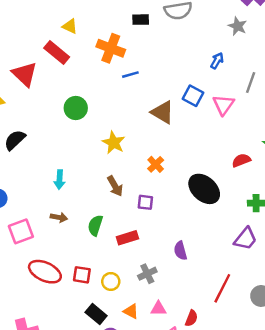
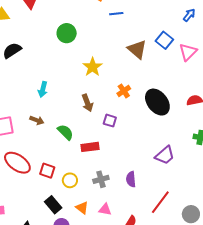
black ellipse: (204, 189) -> (157, 102), moved
green semicircle: (95, 225) -> (65, 132), turned 108
purple trapezoid: (245, 239) -> (165, 155), moved
purple semicircle: (180, 251) -> (131, 179), moved

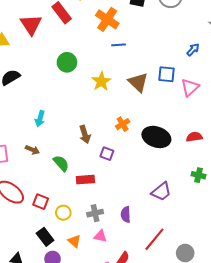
blue square: (164, 40) -> (166, 74), turned -36
yellow star: (93, 67) -> (101, 81), moved
black ellipse: (157, 102) -> (156, 137), turned -36
pink triangle: (105, 209) -> (100, 236), moved

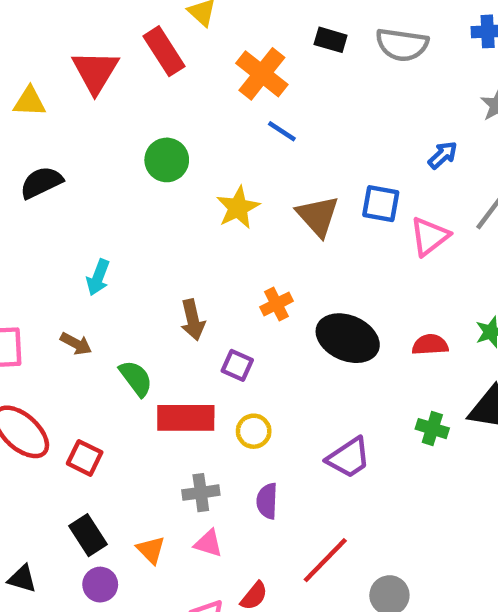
blue line: (119, 45) -> (282, 131), turned 32
red rectangle: (85, 180) -> (186, 418), size x1.4
yellow circle: (63, 213) -> (254, 431), moved

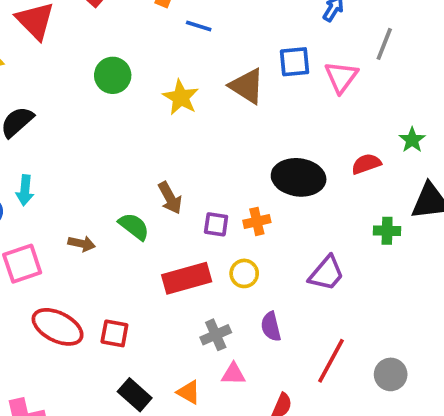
cyan arrow: (98, 277) -> (25, 190), moved
orange cross: (276, 304) -> (257, 221), moved, turned 30
green semicircle: (136, 378) -> (134, 226), moved

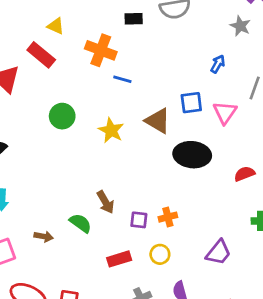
black ellipse: (299, 177) -> (192, 155), moved
red rectangle: (187, 278) -> (119, 259), size x0.7

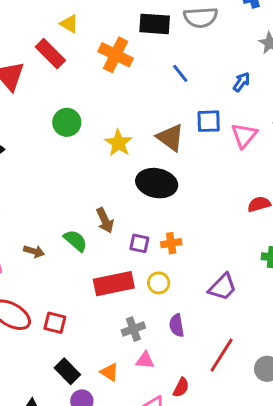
black rectangle: (134, 19) -> (155, 24), size x1.5
blue line: (122, 79) -> (180, 73), moved, turned 30
black ellipse: (192, 155) -> (157, 183), moved
red rectangle: (119, 259) -> (114, 284), size x1.5

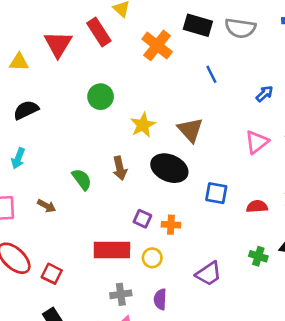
blue square: (209, 121) -> (216, 193), moved
brown arrow: (105, 220) -> (120, 168), moved
green semicircle: (75, 241) -> (82, 179), moved

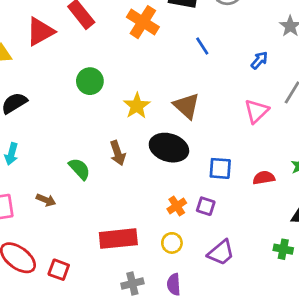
red triangle: (58, 44) -> (40, 31), turned 36
purple square: (142, 219) -> (206, 206), moved
orange cross: (171, 225) -> (177, 206), turned -30
green cross: (258, 256) -> (283, 249), moved
yellow circle: (152, 258) -> (172, 243), moved

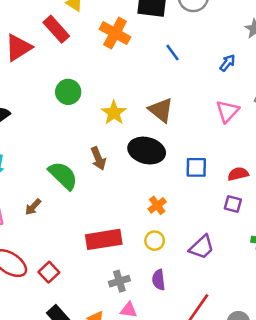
green semicircle: (79, 169) -> (63, 175), size x1.4
brown arrow: (46, 200) -> (33, 207), turned 114
purple square: (206, 206) -> (233, 204), moved
red square: (59, 270) -> (49, 272), turned 30

